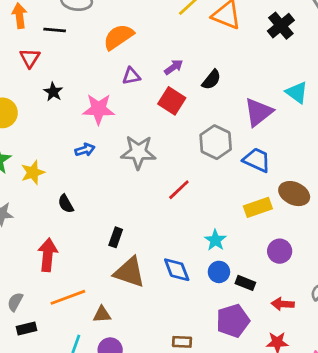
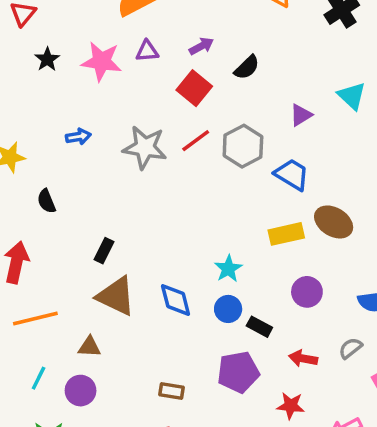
pink star: (99, 109) -> (101, 61), moved
purple triangle: (258, 112) -> (301, 115), size x0.6
red line: (179, 190) -> (196, 141), moved
brown triangle: (102, 314) -> (89, 347), moved

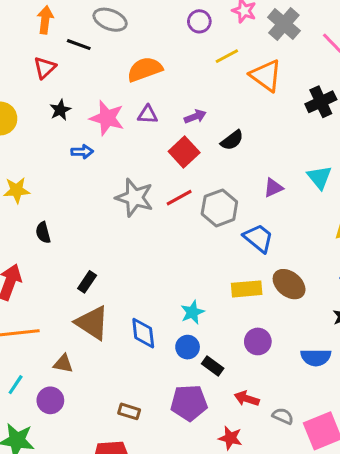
blue arrow: (78, 137) -> (82, 152), moved
gray semicircle: (350, 348) -> (283, 416), moved, turned 55

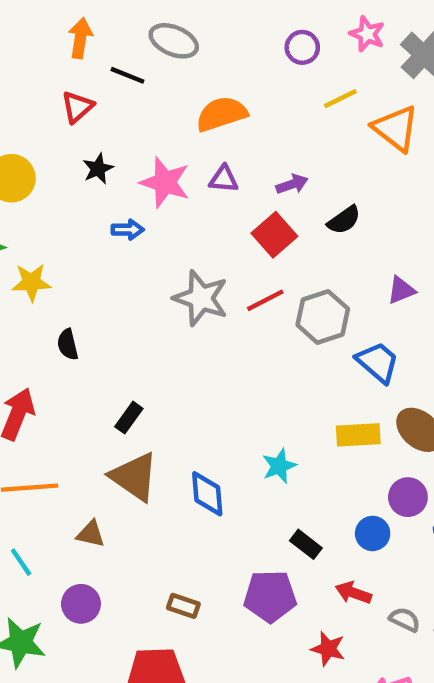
purple circle: (258, 341) -> (408, 497), moved
blue circle: (188, 347) -> (373, 533), moved
cyan line: (16, 385) -> (21, 562), turned -70
purple circle: (50, 400) -> (81, 604), moved

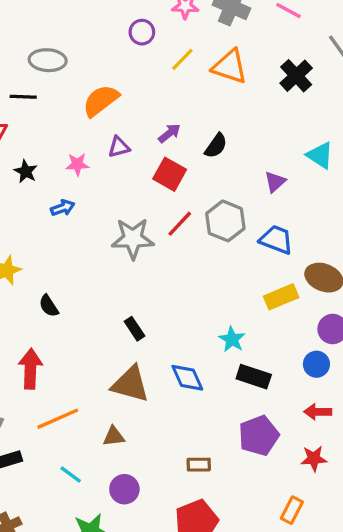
pink star: (165, 182) -> (77, 164), size x0.6
black rectangle: (129, 418) -> (135, 329), moved, turned -50
black rectangle: (306, 544) -> (254, 377), moved, size x1.4

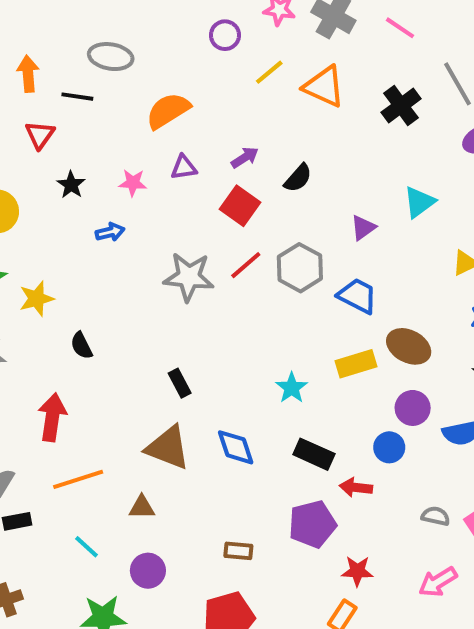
cyan triangle: (320, 155) -> (419, 202), turned 44
cyan star: (232, 339) -> (292, 388), moved
red arrow: (318, 412) -> (356, 487), moved
red star: (314, 459) -> (357, 571), moved

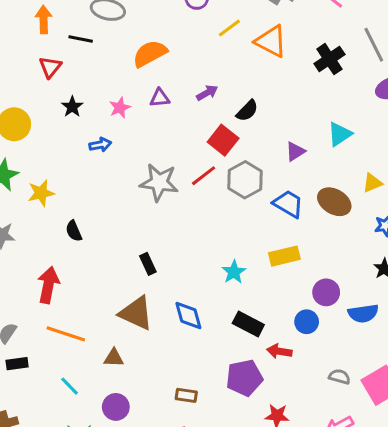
pink star: (133, 183) -> (120, 108), turned -30
red square: (240, 206) -> (223, 140), moved
brown ellipse: (409, 346) -> (334, 202), moved
orange line: (78, 479) -> (66, 334), turned 33

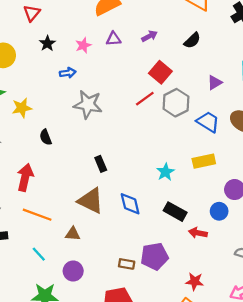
black semicircle: (247, 111) -> (192, 40), moved
gray star: (159, 182) -> (88, 104), moved
purple pentagon: (244, 378) -> (155, 256), moved

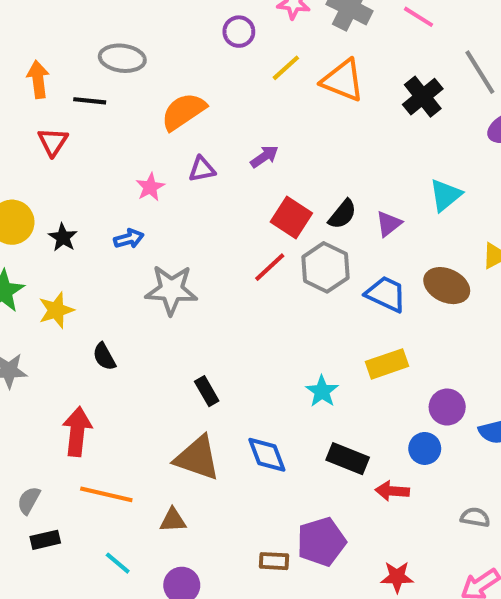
black semicircle: (192, 40) -> (342, 214), moved
black star: (47, 43) -> (63, 237), moved

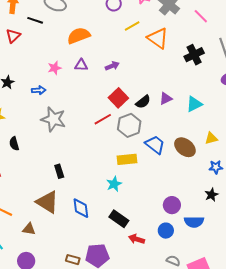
purple triangle: (389, 224) -> (166, 99), moved
yellow rectangle: (387, 364) -> (127, 159), moved
blue circle: (425, 448) -> (166, 231), moved

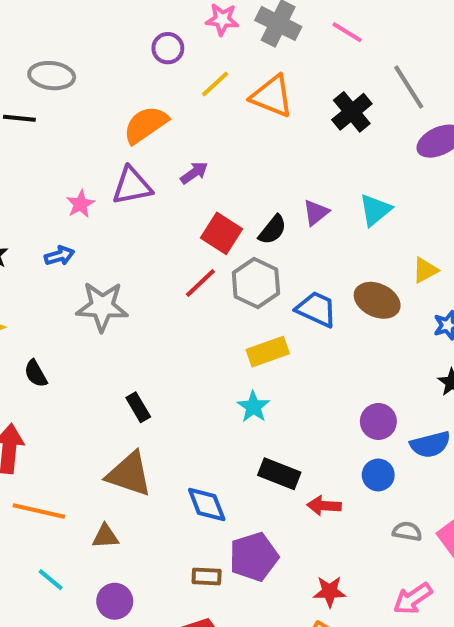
orange semicircle: (79, 36) -> (146, 125), moved
purple triangle: (81, 65) -> (132, 186), size x1.5
blue diamond: (81, 208) -> (207, 504), moved

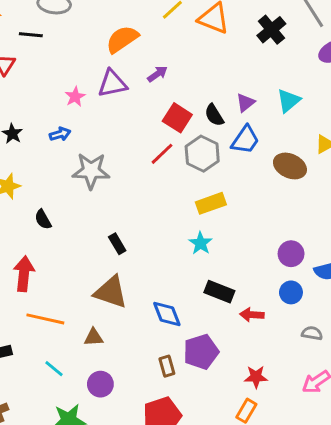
black semicircle: (273, 230) -> (214, 115), turned 110
blue trapezoid: (316, 309) -> (245, 140), moved, turned 100
brown rectangle: (207, 576) -> (167, 366), turned 72

